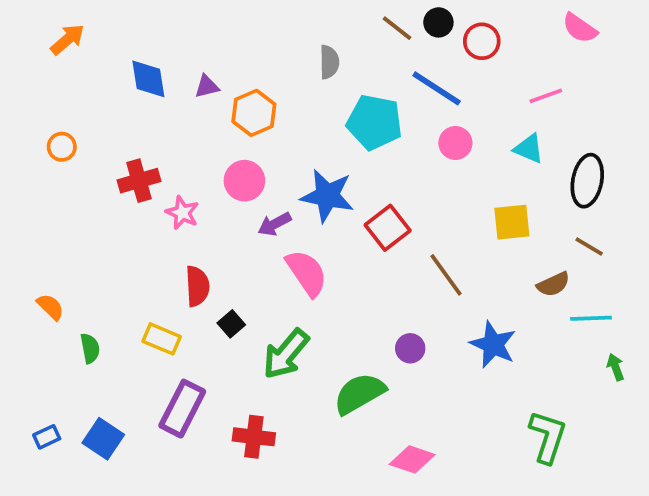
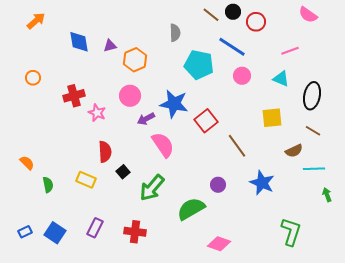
purple rectangle: (182, 409) -> (95, 228), moved, size x0.7

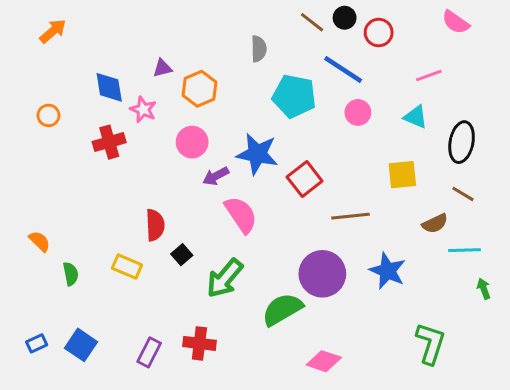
blue diamond: (79, 42) -> (109, 87), moved
pink star: (97, 113) -> (143, 110), moved
brown line: (237, 146) -> (350, 216), turned -60
purple circle: (218, 185) -> (322, 274), size x2.0
purple rectangle: (95, 228) -> (149, 352), moved

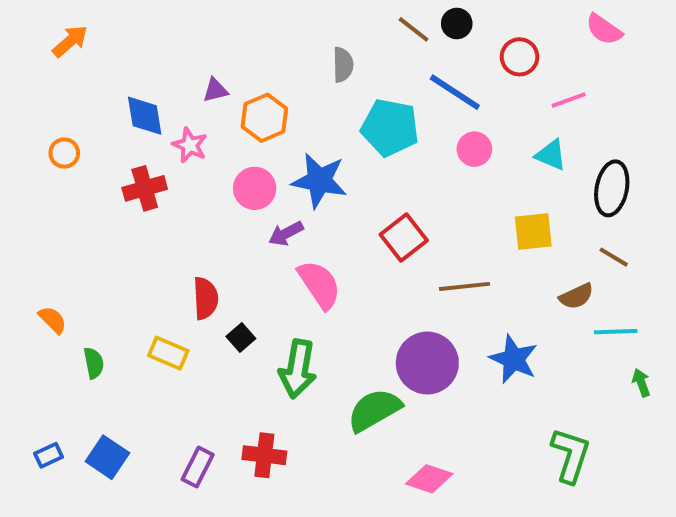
red circle: (379, 33) -> (520, 57), moved
blue star: (257, 154) -> (319, 180), moved
green arrow: (225, 278) -> (298, 369), turned -30

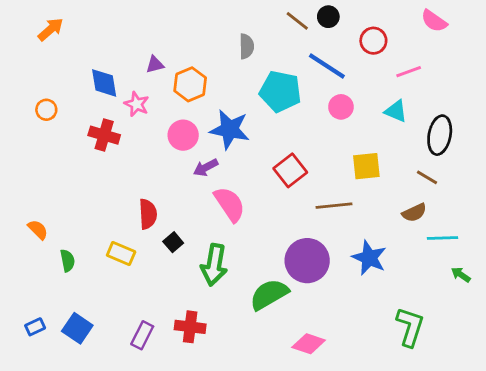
red cross: (145, 188) -> (104, 135), turned 32
yellow square: (533, 232) -> (366, 166), moved
brown line: (614, 257) -> (427, 177), moved
green arrow: (641, 383) -> (461, 275), turned -36

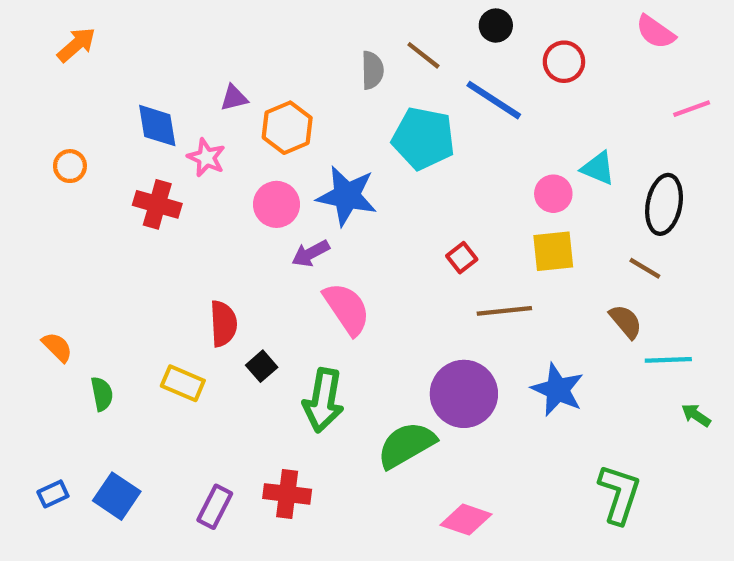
brown line: (297, 21) -> (423, 55), moved
pink line: (409, 72) -> (692, 109), moved
pink circle: (341, 107) -> (553, 194), moved
red square: (290, 170) -> (462, 258), moved, size x0.6
brown semicircle: (414, 213) -> (626, 321), turned -105

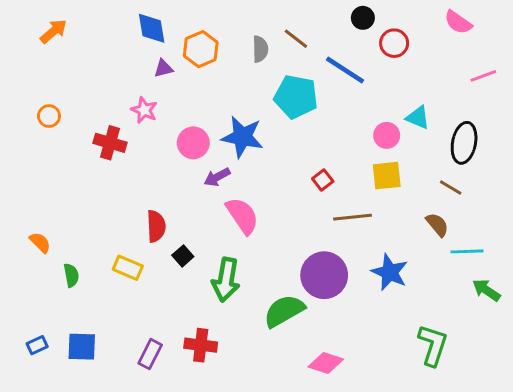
black circle: (496, 26) -> (363, 18), moved
blue diamond: (157, 126) -> (152, 28), moved
orange hexagon: (287, 128) -> (201, 49), moved
green arrow: (696, 415) -> (486, 290), size x1.4
blue square: (117, 496) -> (82, 347), turned -32

